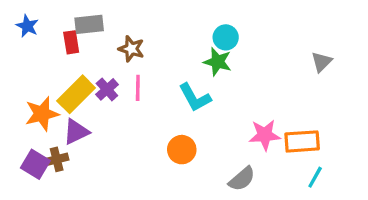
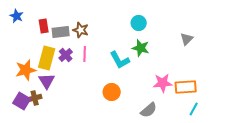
gray rectangle: (89, 24) -> (61, 32), moved
green star: (218, 62) -> (141, 48), moved
gray triangle: (322, 62) -> (187, 39), moved
yellow rectangle: (76, 94) -> (47, 58), turned -30
purple triangle: (76, 132) -> (47, 81), turned -36

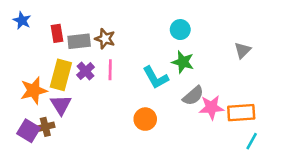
gray semicircle: (149, 110) -> (193, 96), moved

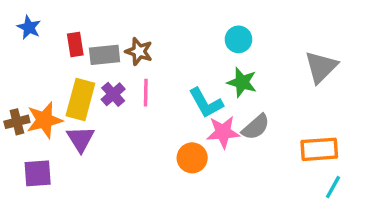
gray triangle: (243, 50) -> (321, 67), size x1.5
pink star: (211, 107) -> (223, 132), moved
brown cross: (45, 127) -> (17, 122), moved
purple square: (28, 131) -> (38, 173), turned -35

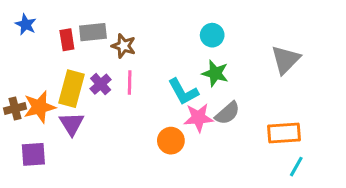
gray rectangle: (105, 55) -> (93, 32), moved

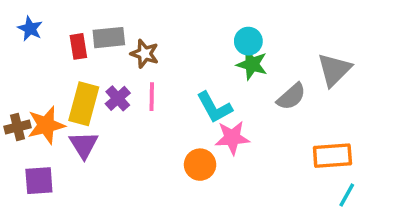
green star: (215, 73) -> (252, 64), moved
gray semicircle: (227, 113) -> (291, 97), moved

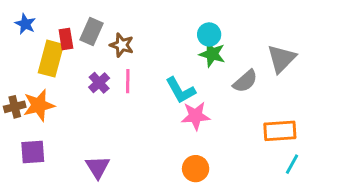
gray rectangle: (109, 38) -> (92, 31), turned -60
yellow rectangle: (84, 104) -> (51, 59), moved
purple triangle: (84, 145) -> (98, 167), moved
orange circle: (200, 165) -> (196, 169), moved

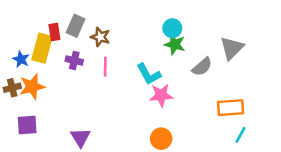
blue star: (25, 24) -> (21, 59), moved
purple cross: (99, 83) -> (74, 60), moved, turned -35

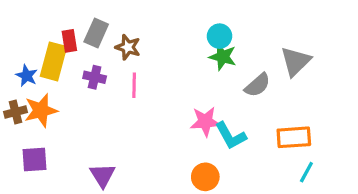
cyan L-shape: (149, 74) -> (231, 136), moved

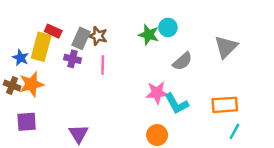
gray rectangle: (96, 33) -> (81, 38), moved
red rectangle: (69, 41) -> (53, 31), turned -56
green star: (223, 57) -> (149, 35), moved
gray semicircle: (257, 85) -> (182, 61), moved
brown cross: (16, 112) -> (12, 85), turned 35

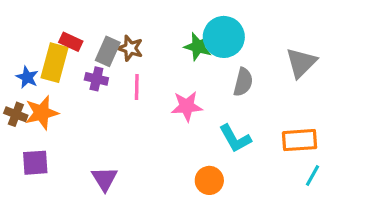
cyan circle: (168, 27) -> (224, 37), size x1.6
gray semicircle: (182, 61) -> (243, 82), turned -35
pink star: (157, 93) -> (187, 106), moved

